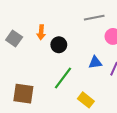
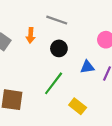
gray line: (94, 18) -> (57, 20), moved, turned 30
black circle: (59, 45) -> (59, 48), moved

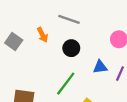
orange arrow: (31, 35) -> (43, 35), turned -32

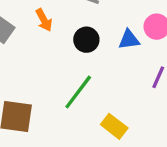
blue triangle: (100, 67) -> (129, 40), moved

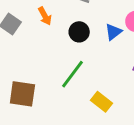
blue triangle: (129, 40) -> (113, 32), turned -30

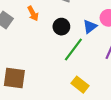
green line: (73, 74) -> (73, 50), moved

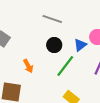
orange arrow: (33, 13) -> (28, 66), moved

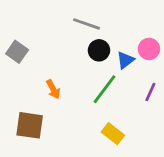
black circle: (54, 45) -> (99, 50), moved

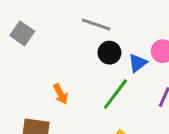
gray square: (17, 52) -> (22, 33), moved

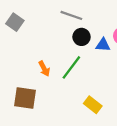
blue triangle: (138, 63) -> (103, 45), turned 42
green line: (115, 94) -> (71, 67), moved

